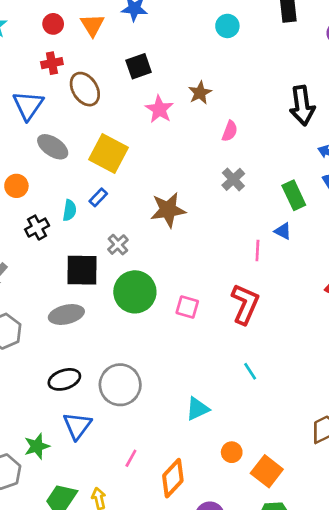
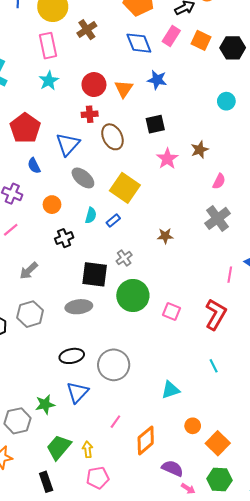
red circle: (53, 24) -> (94, 85), size x1.5
gray cross: (233, 179) -> (218, 218), size x1.4
cyan semicircle: (70, 210) -> (91, 215), moved
brown star: (168, 210) -> (165, 236), size x0.6

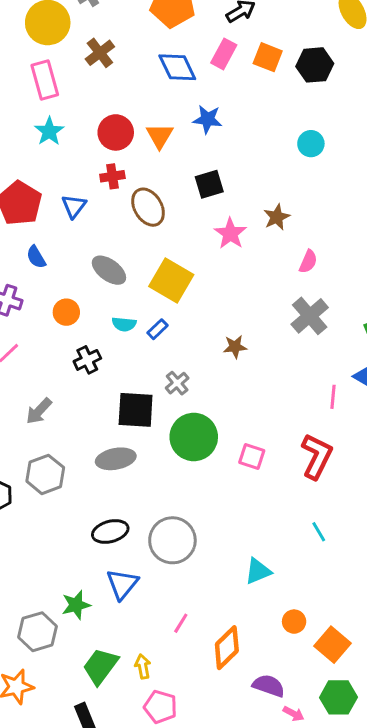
blue triangle: (68, 144) -> (74, 206), moved, size x0.7
cyan semicircle: (91, 215) -> (124, 324), turned 84
pink pentagon: (98, 478) -> (160, 707), turned 30

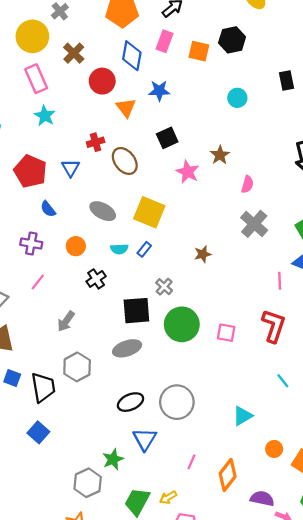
orange square: (268, 57) -> (199, 51), moved
blue diamond: (177, 67) -> (132, 56), turned 44
red circle: (116, 132) -> (102, 81), moved
yellow arrow: (143, 667) -> (168, 497), turned -102

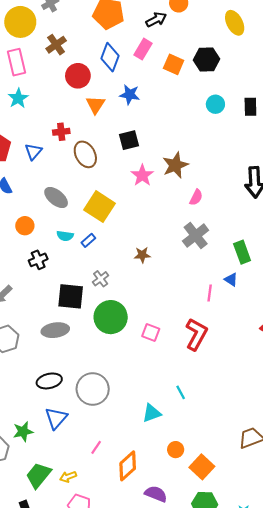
cyan circle: (237, 98) -> (215, 104), moved
brown star: (220, 155) -> (175, 165), size x1.4
cyan line: (283, 381) -> (181, 392), moved

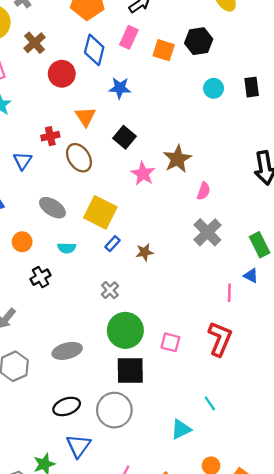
orange triangle: (96, 105) -> (85, 117), moved
black square: (129, 140) -> (124, 137), turned -30
blue rectangle: (88, 240) -> (113, 244), moved
brown star: (142, 255) -> (145, 252), moved
black square: (71, 296) -> (130, 370), moved

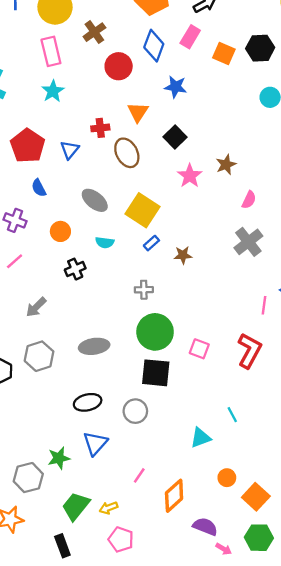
brown star: (177, 159) -> (226, 165), size x0.7
gray cross: (110, 290) -> (144, 290), turned 36
gray circle: (114, 410) -> (135, 411), size x0.7

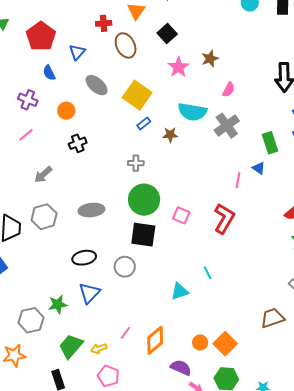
blue triangle: (70, 150) -> (77, 52), moved
cyan semicircle: (105, 242) -> (192, 112), moved, size x1.8
pink line: (139, 475) -> (125, 333), moved
orange circle: (227, 478) -> (200, 342), moved

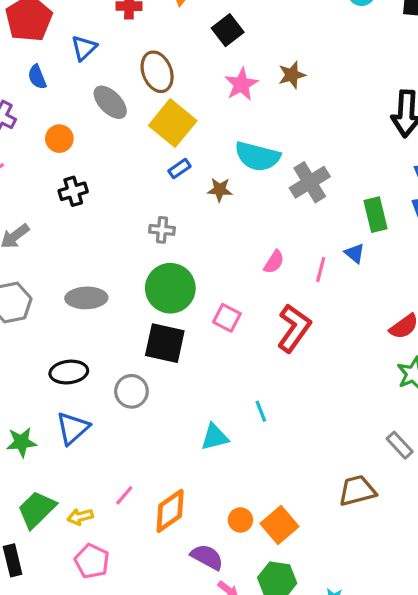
brown ellipse: (126, 45) -> (157, 72), moved
pink semicircle: (229, 90) -> (274, 262), moved

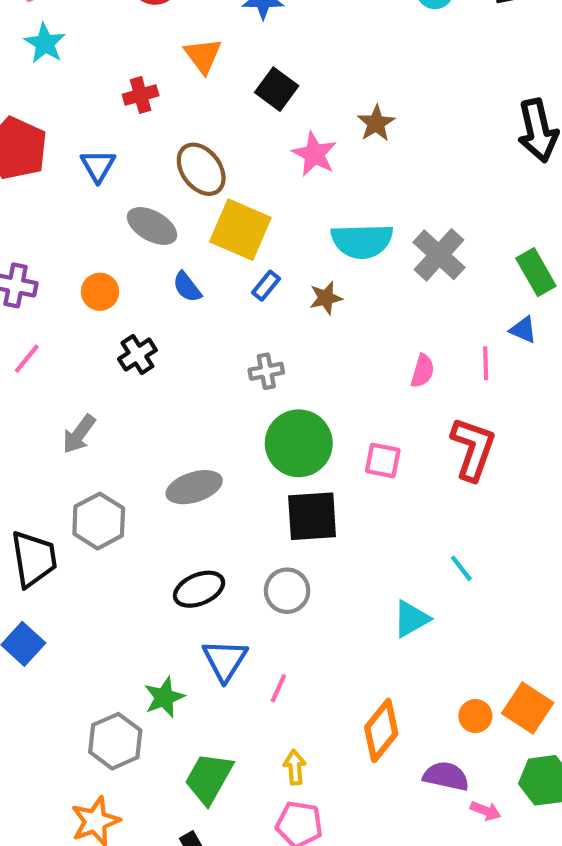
blue semicircle: (37, 77) -> (187, 287), moved
pink line: (124, 495) -> (278, 688), moved
yellow arrow: (80, 517) -> (295, 767), moved, turned 115

